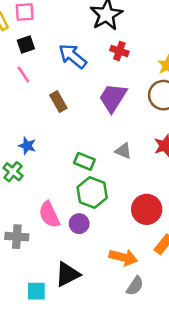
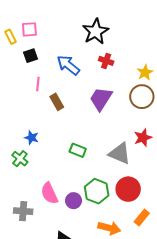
pink line: (23, 74) -> (38, 84), moved, turned 40
gray triangle: (123, 151) -> (120, 153), moved, size x1.6
green hexagon: (92, 192) -> (97, 191), moved

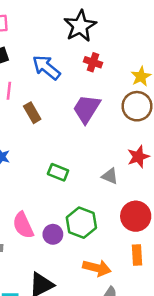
gray triangle: (120, 153) -> (110, 176), size x0.6
red circle: (128, 189) -> (136, 216), moved
orange rectangle: (142, 217) -> (137, 255), turned -42

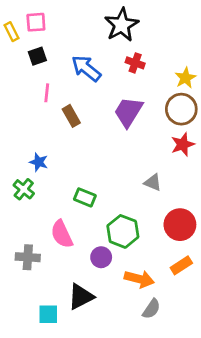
red star: (138, 157) -> (183, 144), moved
green rectangle: (58, 172) -> (85, 197), moved
purple circle: (53, 234) -> (101, 257), moved
orange rectangle: (137, 255) -> (181, 265), turned 60

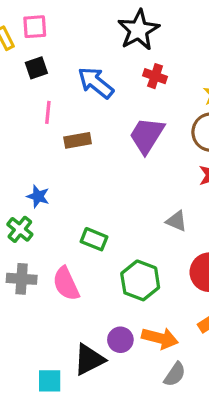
brown rectangle: (71, 116) -> (78, 140), turned -70
gray cross: (28, 257) -> (22, 279), moved
purple circle: (101, 257) -> (120, 340), moved

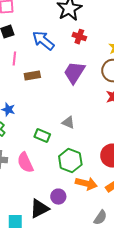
gray triangle: (176, 221) -> (68, 123), moved
orange arrow: (160, 338) -> (86, 184), moved
gray semicircle: (175, 374) -> (100, 218), moved

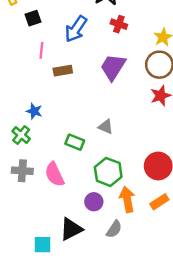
blue arrow: (43, 41) -> (76, 29), turned -95
orange arrow: (86, 184) -> (127, 199), turned -115
purple circle: (58, 197) -> (94, 202), moved
gray semicircle: (100, 218) -> (114, 229), moved

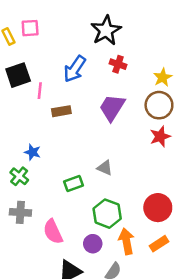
black square: (33, 18) -> (18, 75), moved, size x1.5
green rectangle: (75, 142) -> (73, 183), turned -42
pink semicircle: (54, 174) -> (53, 232), moved

